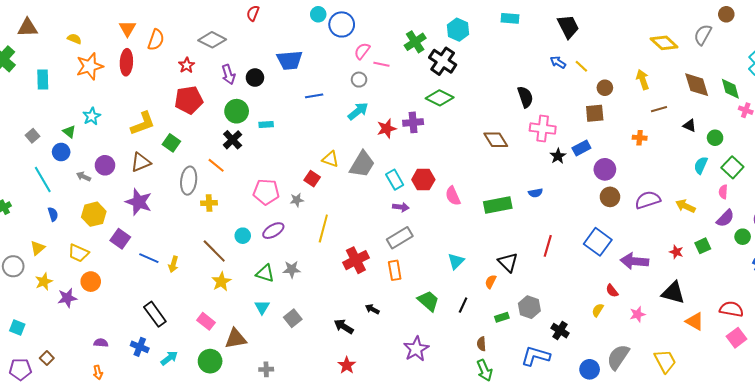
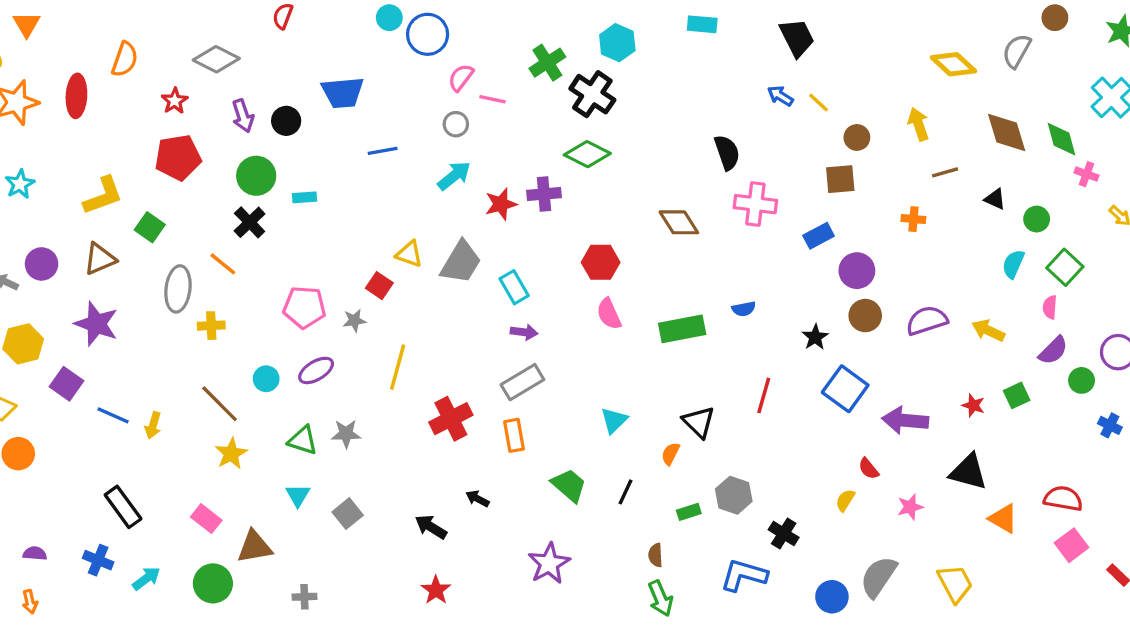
orange triangle: (127, 29) -> (27, 24), moved
black star: (558, 156) -> (815, 337), moved
red hexagon: (423, 180) -> (601, 262), moved

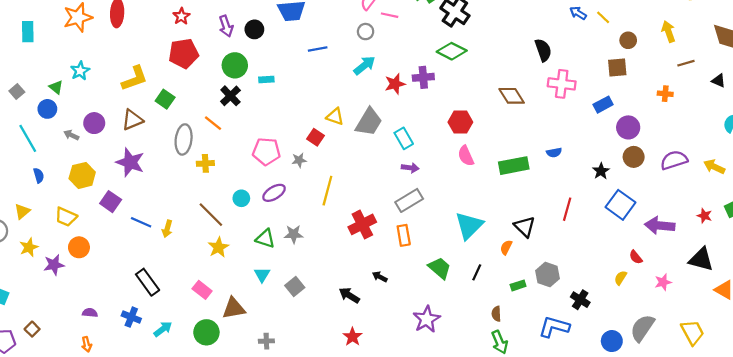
cyan triangle: (614, 420) -> (469, 226), size x1.6

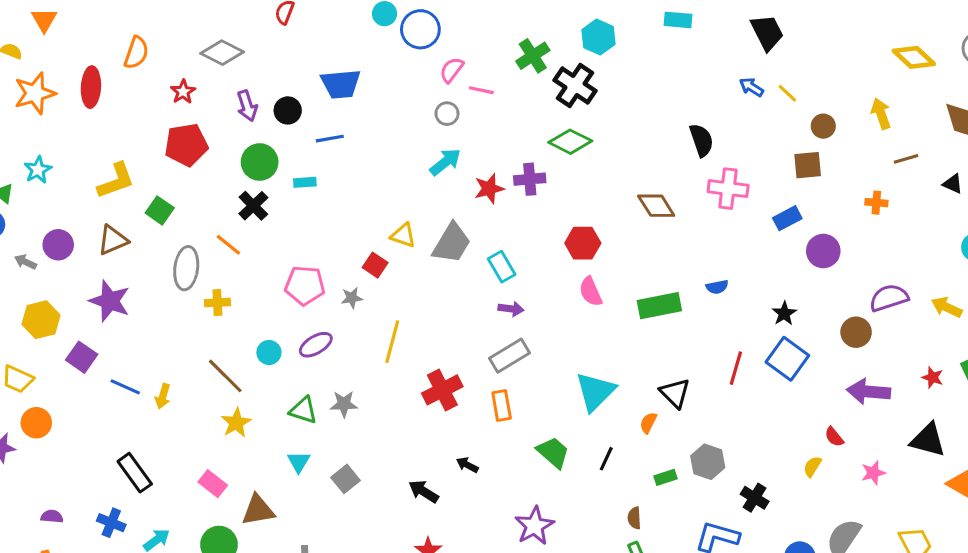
blue line: (318, 49) -> (330, 139), moved
brown circle: (634, 157) -> (856, 332), moved
blue square: (621, 205) -> (787, 359), moved

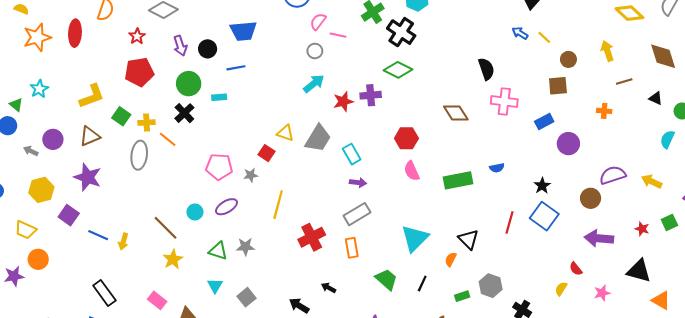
yellow cross: (217, 303) -> (147, 123), moved

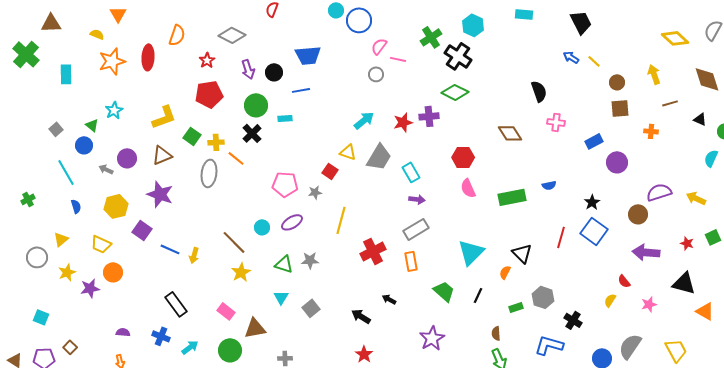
cyan arrow: (314, 84) -> (364, 120), moved
brown square: (558, 86) -> (620, 108), moved
pink cross: (504, 101) -> (556, 122), size x0.7

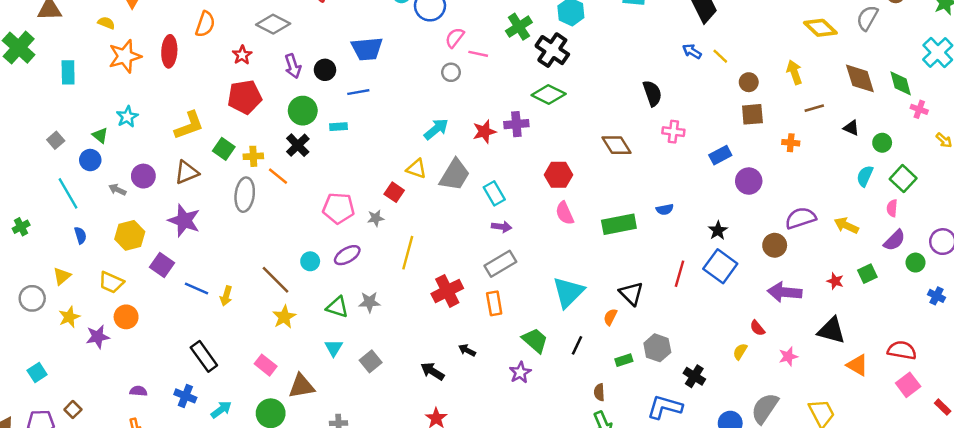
cyan square: (41, 317) -> (37, 373), turned 35
purple star: (432, 338) -> (520, 373), moved, size x0.7

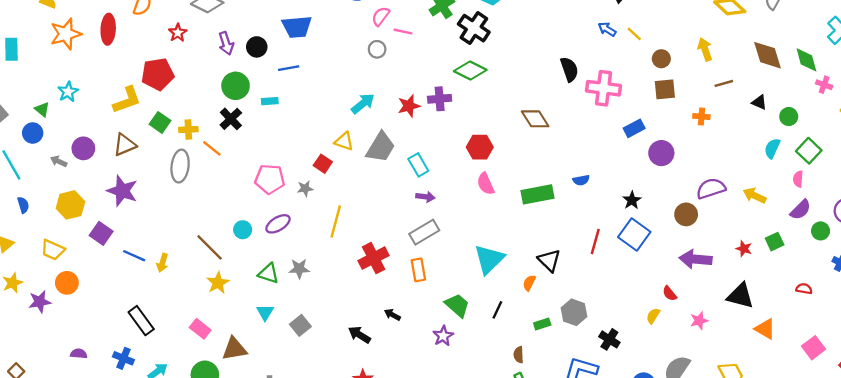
red pentagon: (245, 97) -> (158, 74), moved
pink cross: (673, 132) -> (604, 88), moved, size x1.6
red semicircle: (902, 350) -> (804, 289), moved, size x0.6

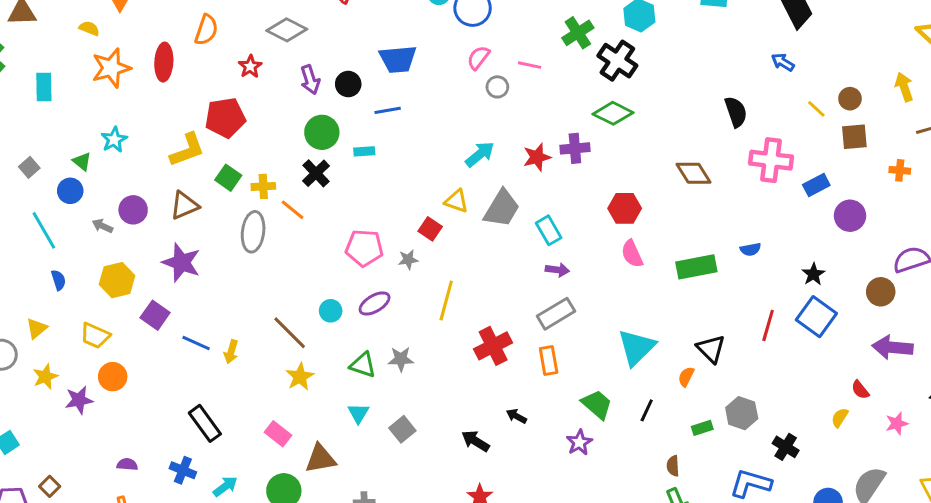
pink semicircle: (381, 16) -> (478, 58), moved
yellow line: (634, 34) -> (816, 109), moved
pink cross: (604, 88) -> (771, 160), moved

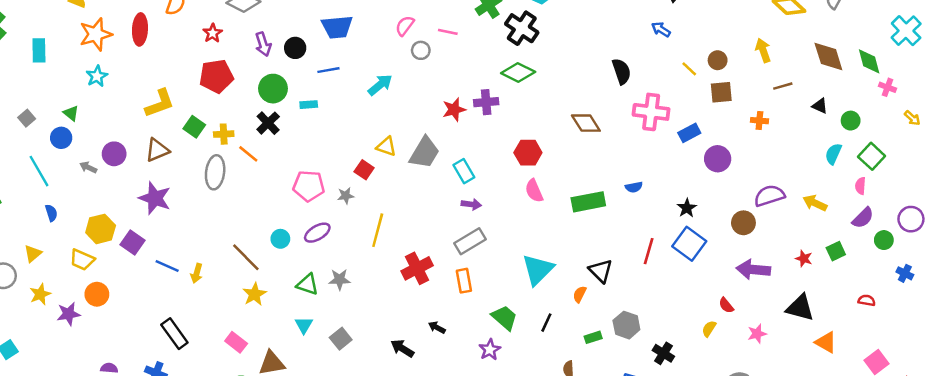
red pentagon: (225, 118) -> (216, 76), moved
cyan star: (114, 140) -> (97, 76), moved
cyan arrow: (480, 154) -> (380, 85), moved
yellow hexagon: (117, 280) -> (101, 229), moved

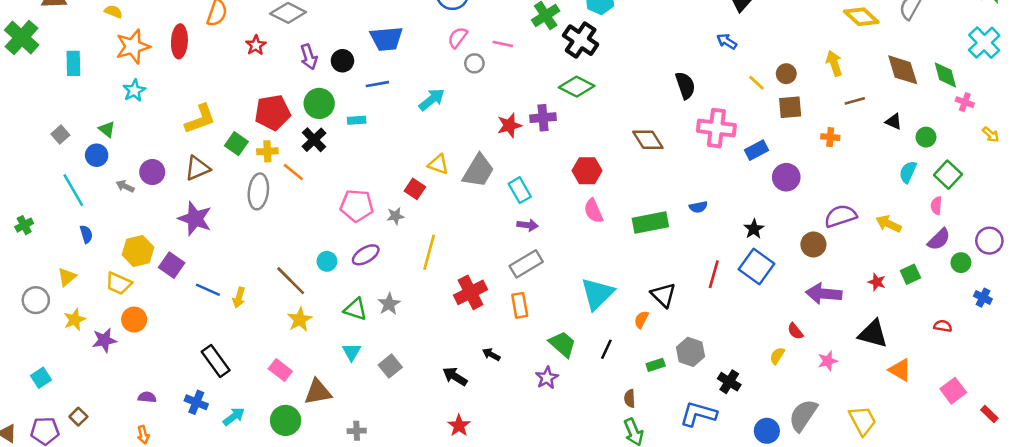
red pentagon: (216, 76) -> (273, 113), moved
gray star: (339, 279) -> (389, 304), turned -30

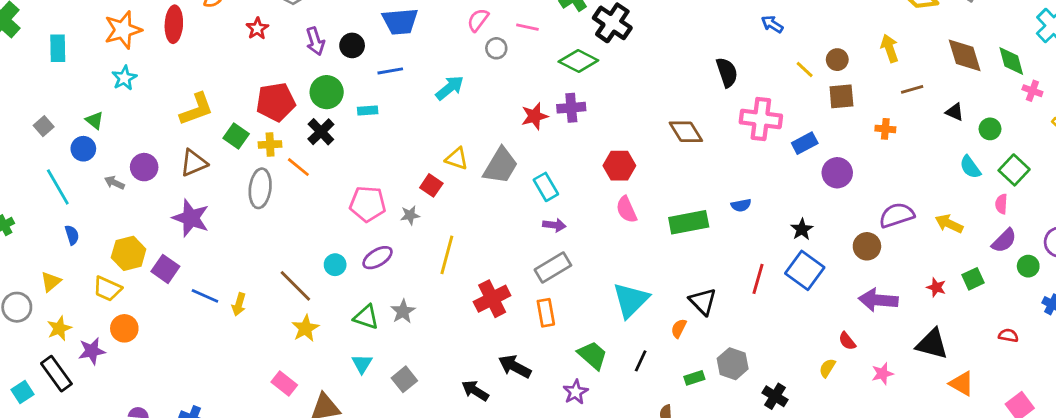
green diamond: (577, 87) -> (578, 61), moved
cyan semicircle: (908, 172) -> (970, 167), turned -60
black arrow: (491, 354) -> (515, 367), size x1.6
black rectangle: (216, 361) -> (56, 374), moved

